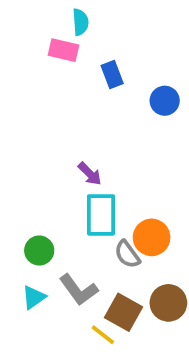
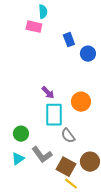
blue rectangle: (112, 74) -> (69, 40), moved
orange circle: (152, 237) -> (81, 102), moved
yellow line: (103, 335) -> (71, 184), moved

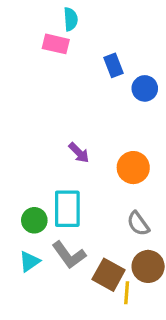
cyan rectangle: (54, 115) -> (67, 209), moved
gray semicircle: (68, 136) -> (138, 224), moved
yellow line: (71, 184) -> (127, 293), moved, turned 56

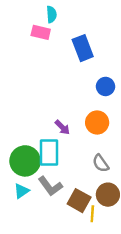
blue rectangle: (113, 65) -> (83, 48), size x1.5
blue circle: (145, 88) -> (106, 86), moved
purple arrow: (79, 153) -> (62, 127), moved
green circle: (34, 220) -> (25, 161), size x1.6

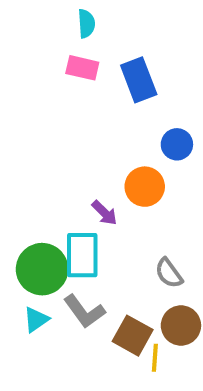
pink rectangle: (41, 32) -> (82, 68), moved
orange circle: (97, 123) -> (145, 187), moved

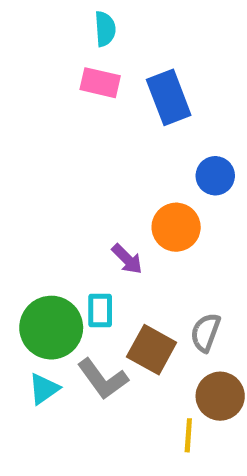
cyan rectangle: (82, 255) -> (100, 310), size x0.6
gray semicircle: (169, 273) -> (205, 332), turned 56
brown square: (133, 336) -> (152, 350), moved

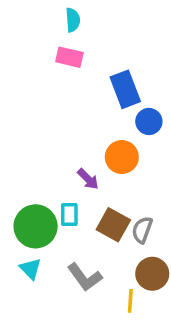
blue rectangle: (169, 97) -> (125, 89), moved
brown square: (152, 350) -> (113, 225), moved
gray L-shape: (103, 379) -> (85, 277), moved
cyan triangle: (44, 389) -> (30, 269), turned -40

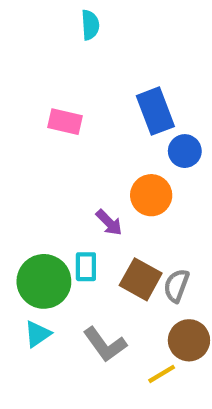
pink rectangle: (69, 57) -> (65, 122), moved
cyan triangle: (30, 269) -> (38, 334), turned 40
yellow line: (130, 301) -> (162, 374), turned 55

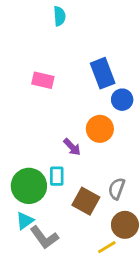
brown square: (141, 279) -> (86, 201), moved
gray L-shape: (105, 344) -> (44, 237), moved

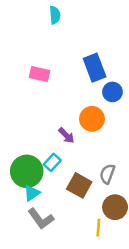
cyan rectangle: (57, 176) -> (52, 162), turned 42
cyan triangle: (25, 221) -> (32, 193), moved
yellow line: (107, 247) -> (98, 228), turned -54

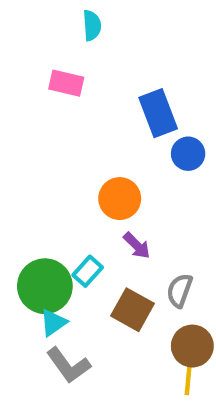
pink rectangle: (39, 74) -> (66, 83), moved
orange circle: (92, 119) -> (120, 199), moved
purple arrow: (66, 135) -> (137, 246), moved
yellow line: (98, 228) -> (188, 380), moved

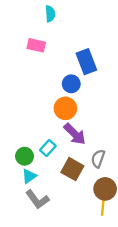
blue circle: (188, 154) -> (71, 84), moved
purple arrow: (137, 246) -> (75, 134), size x1.5
green circle: (45, 286) -> (25, 156), size x0.6

